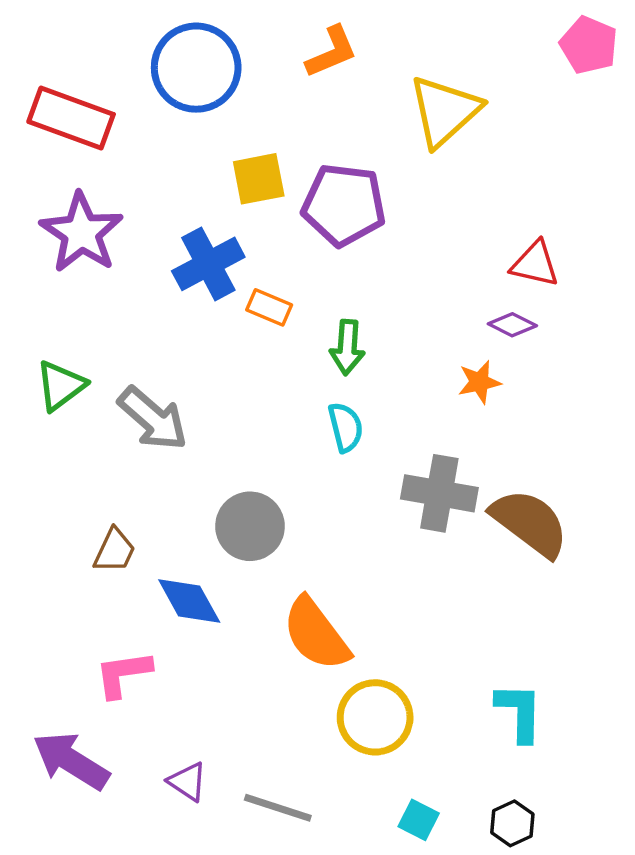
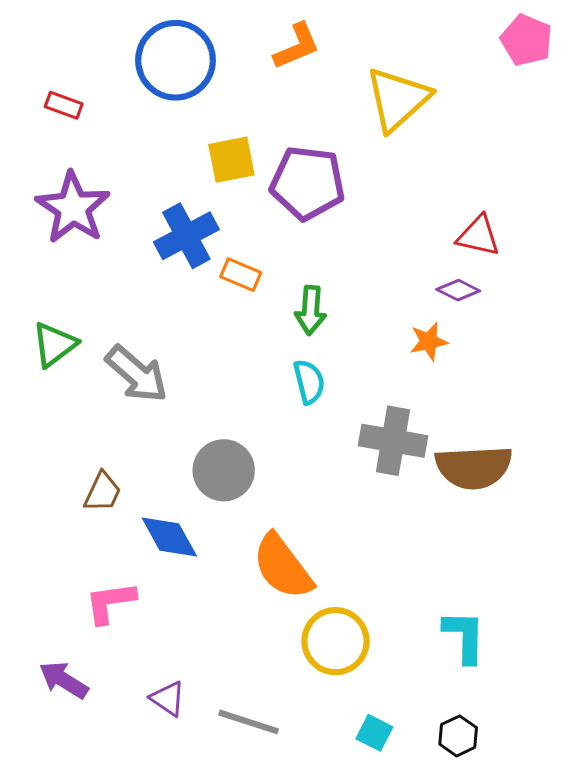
red rectangle: (71, 118) -> (64, 105), size x0.5
brown semicircle: (530, 523) -> (474, 467), turned 140
purple arrow: (71, 761) -> (64, 680), size x0.7

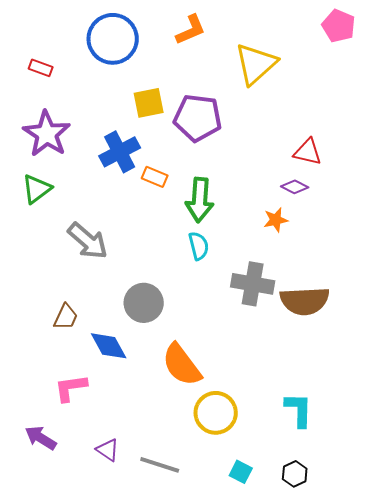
green arrow: (311, 310) -> (200, 200), size x1.4
green triangle: (54, 344) -> (37, 189), moved

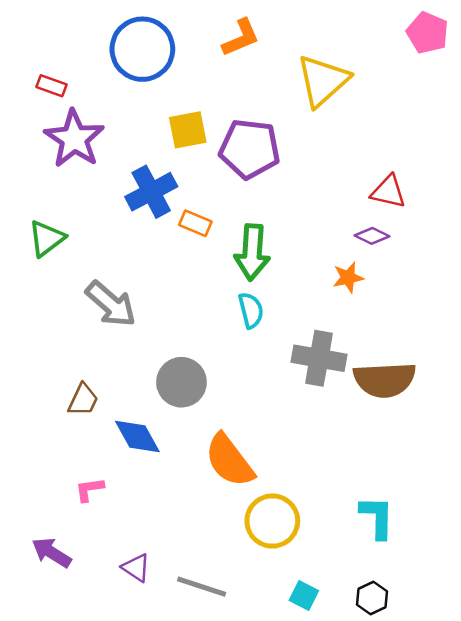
purple star: (47, 134) -> (74, 139), moved
pink L-shape: (71, 388) -> (89, 489), size x0.7

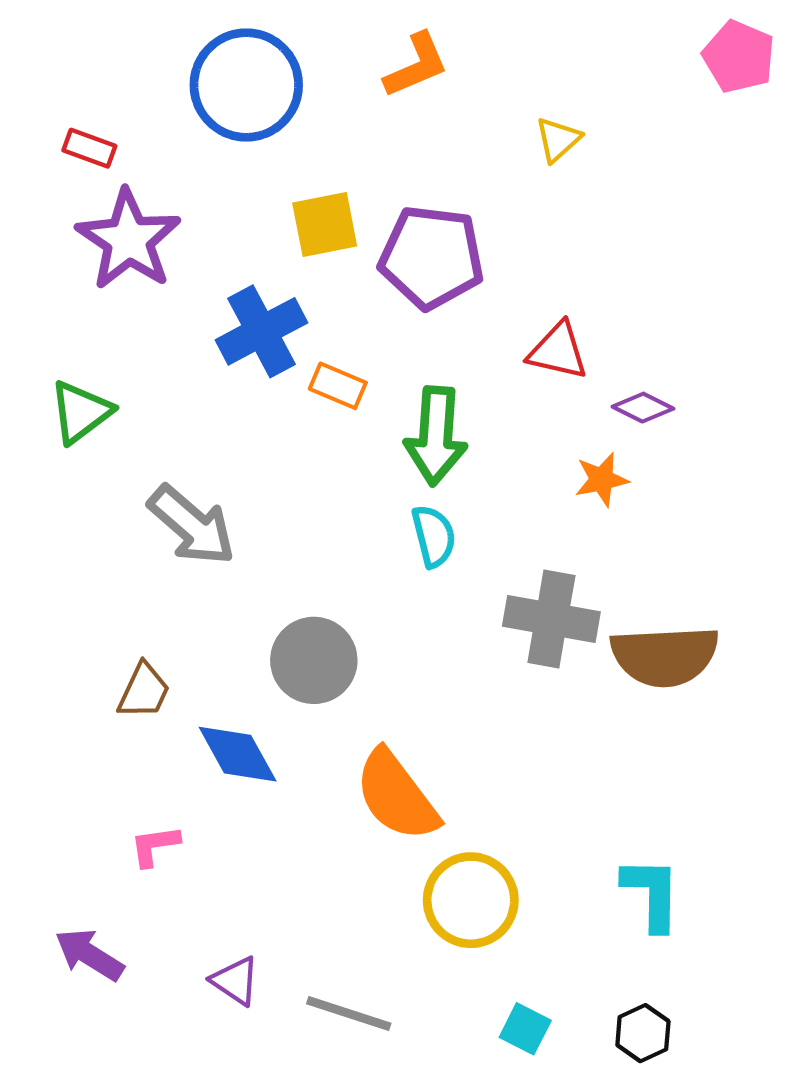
yellow triangle: (323, 81) -> (558, 139), size x0.5
red triangle: (388, 192) -> (558, 351), moved

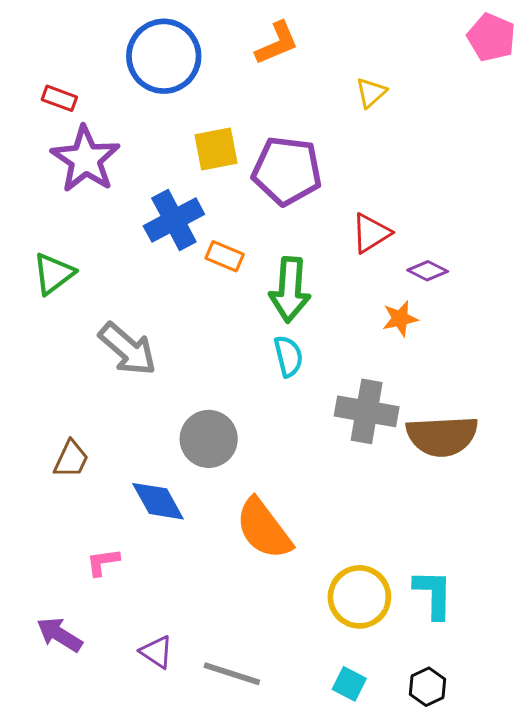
red triangle: (558, 351) -> (371, 233), turned -45
brown trapezoid: (144, 691) -> (71, 459), moved
yellow circle: (471, 900) -> (359, 597), moved

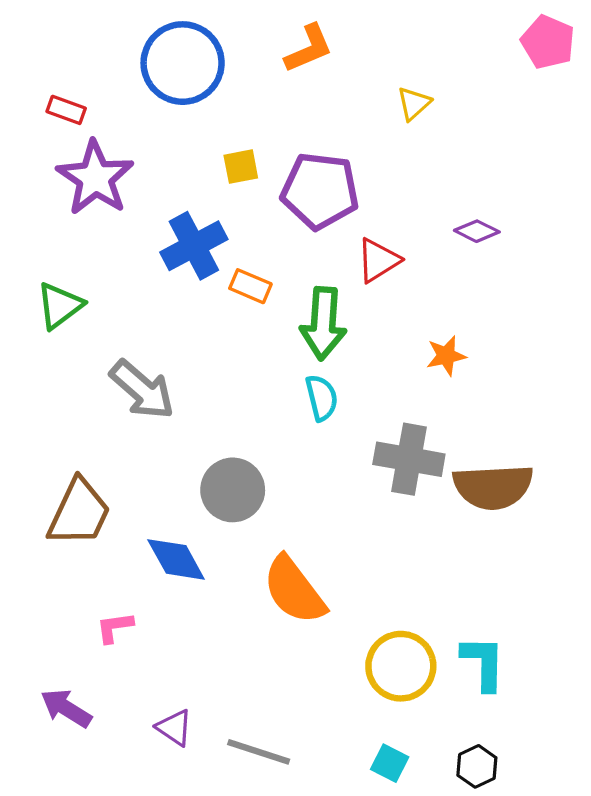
yellow square: (216, 149) -> (241, 167), size x0.7
red triangle: (371, 233) -> (378, 260), moved
purple diamond: (428, 271) -> (477, 231), moved
brown trapezoid: (71, 459) -> (79, 513), size x1.6

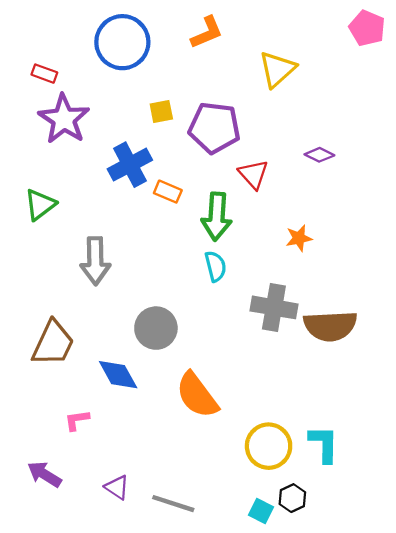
yellow triangle: (414, 103) -> (277, 69), size x1.6
red triangle: (378, 260) -> (253, 174), turned -40
gray arrow: (142, 390) -> (95, 261), turned 48
black hexagon: (477, 766) -> (292, 498), moved

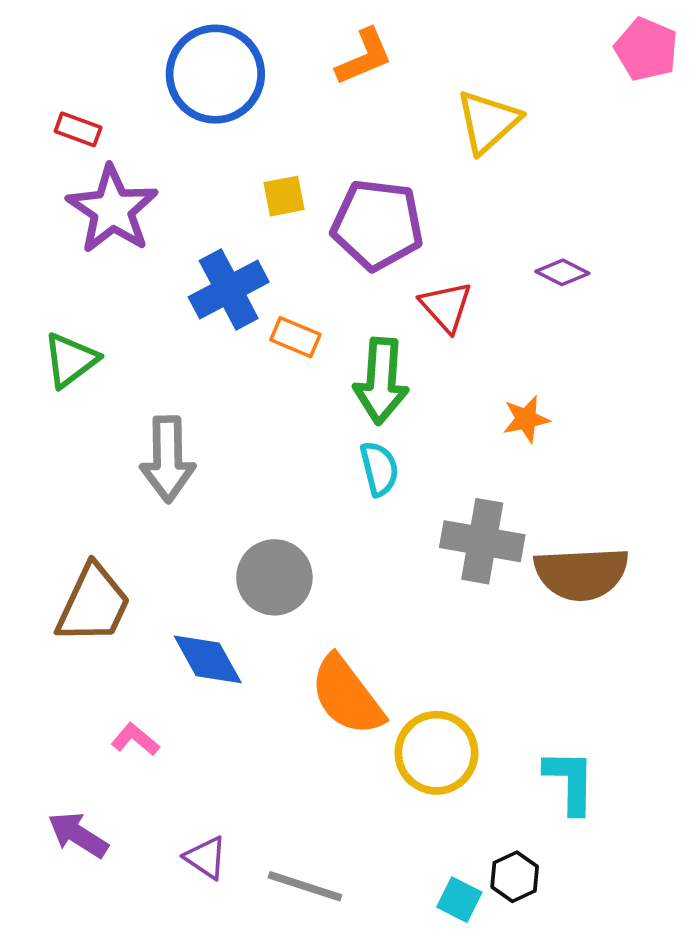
pink L-shape: (77, 420) -> (135, 739), turned 48
yellow circle: (269, 446) -> (436, 753), moved

